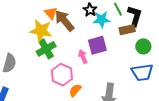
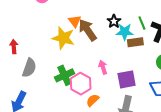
brown rectangle: (127, 30) -> (135, 42), moved
purple square: (97, 45) -> (127, 79), moved
green cross: (46, 49) -> (65, 75), moved

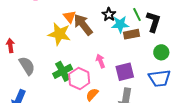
gray semicircle: (29, 68) -> (27, 66), turned -48

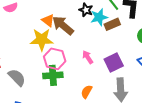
green cross: (63, 71) -> (53, 75), turned 36
pink hexagon: (79, 79) -> (55, 59), moved

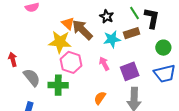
cyan star: (99, 17) -> (112, 39), moved
green cross: (53, 75) -> (58, 85), moved

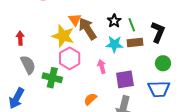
green line: (135, 13) -> (132, 25), moved
red arrow: (13, 59) -> (20, 38), moved

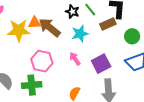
orange triangle: (75, 20) -> (35, 23), turned -40
yellow star: (63, 36) -> (19, 30), moved
brown rectangle: (135, 43) -> (108, 24), moved

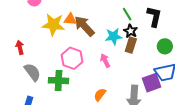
black star: (72, 12) -> (131, 31), moved
brown rectangle: (108, 24) -> (131, 45), moved, turned -56
purple square: (101, 64) -> (152, 83), moved

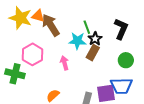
green line: (127, 14) -> (87, 27), moved

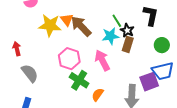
orange triangle: (38, 16) -> (67, 20), turned 48
pink arrow: (64, 63) -> (102, 60), size x1.5
green cross: (15, 74) -> (79, 80), moved, turned 30

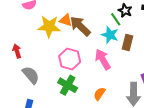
orange triangle: (67, 20) -> (66, 20), turned -32
black star: (127, 30) -> (125, 11), moved
cyan star: (110, 36) -> (110, 35), turned 30
green cross: (79, 80) -> (68, 85), moved

